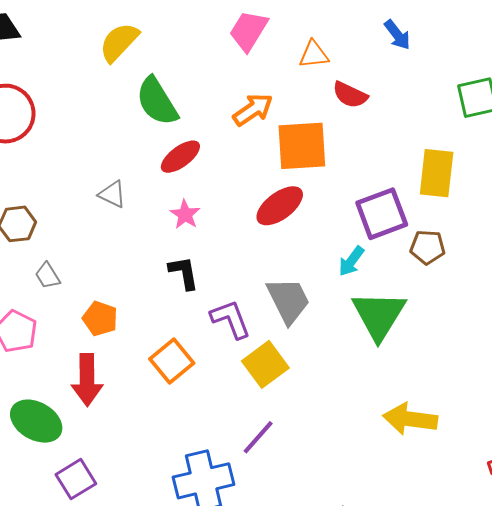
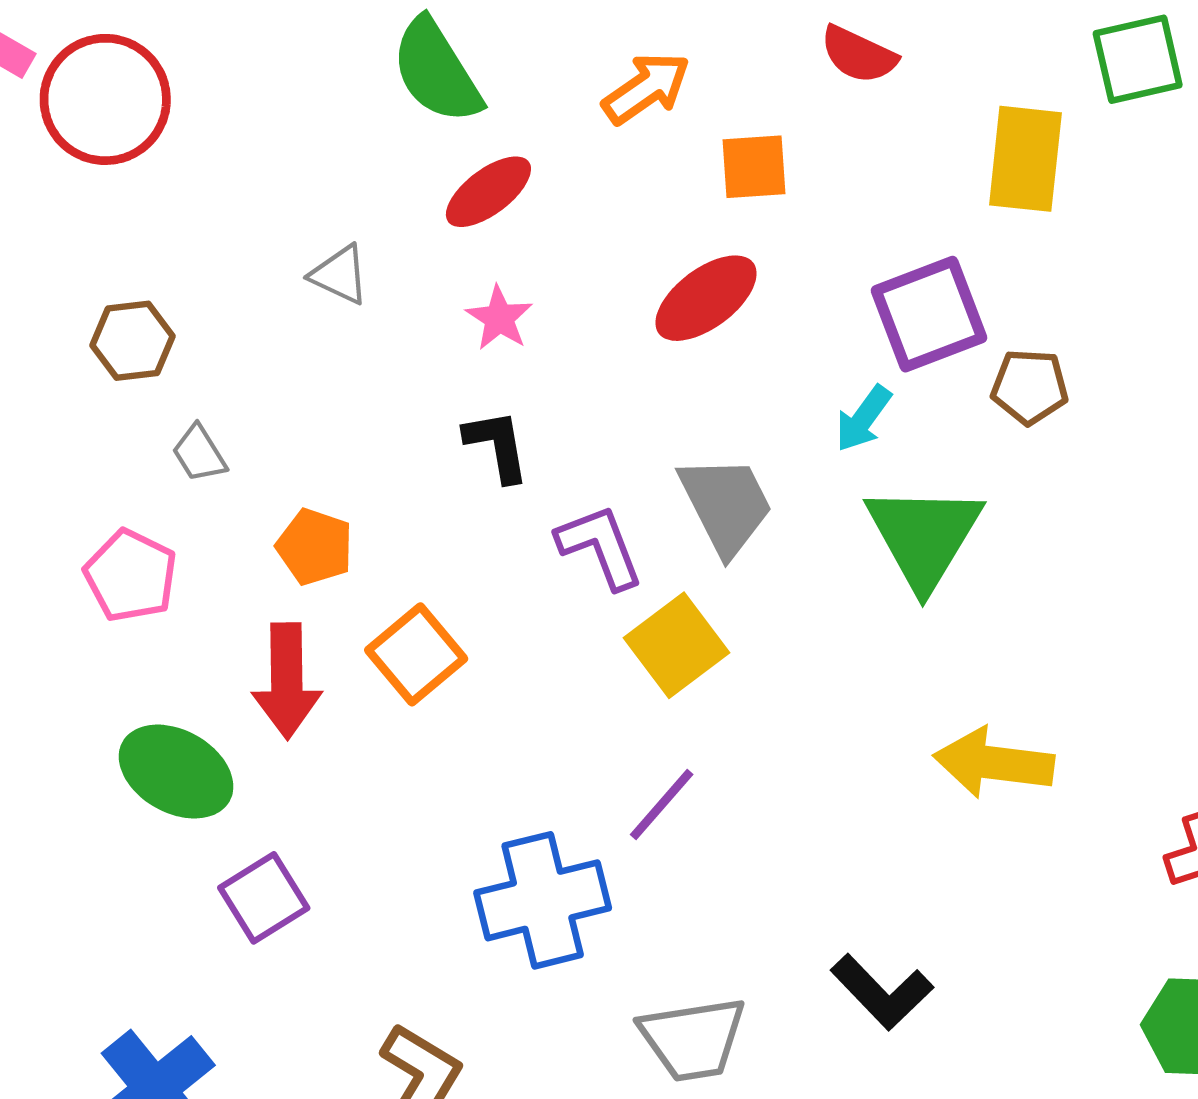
orange square: (302, 146) -> (754, 167), size x0.6
yellow rectangle: (437, 173) -> (1025, 159), moved
orange square: (172, 361) -> (416, 654), moved

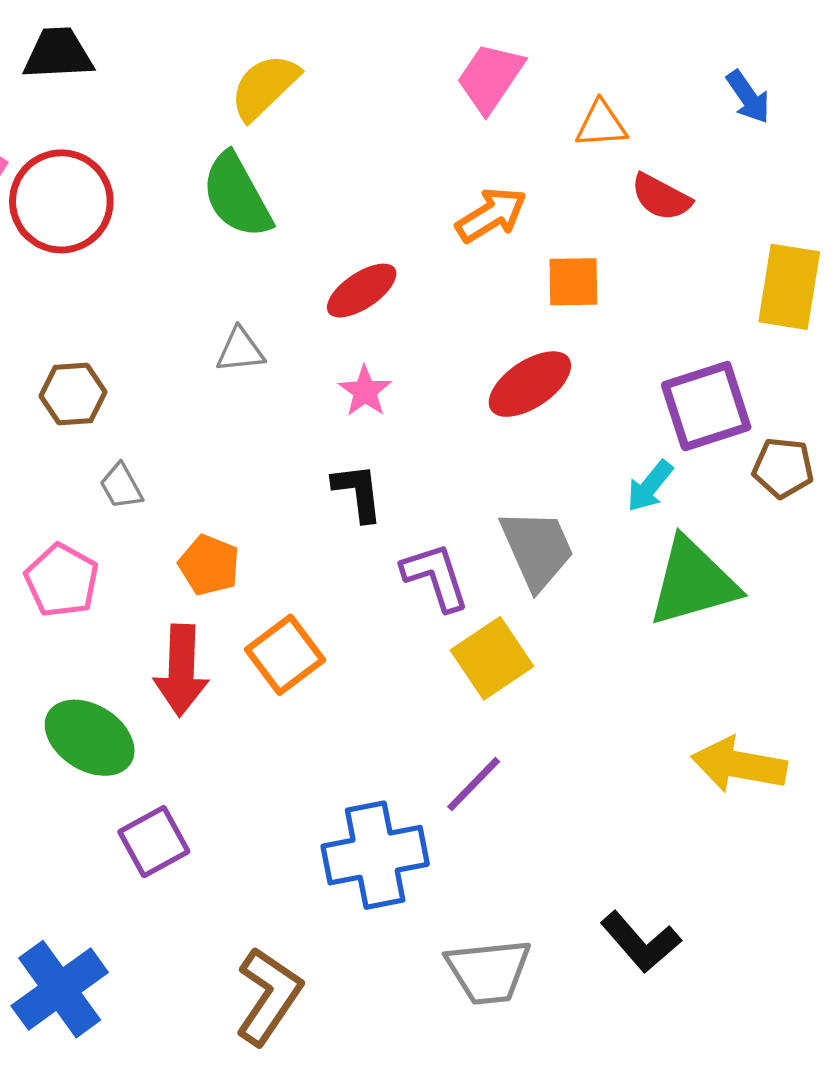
green semicircle: (436, 71) -> (237, 196), moved
gray triangle: (340, 275) -> (240, 350), turned -34
green triangle: (924, 536) -> (693, 582), turned 40

